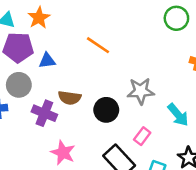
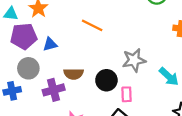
purple cross: (44, 113) -> (54, 90), turned -30
pink rectangle: (142, 136) -> (127, 94), moved, turned -32

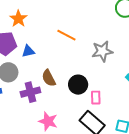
gray star: (134, 60) -> (102, 51), moved
brown semicircle: (74, 74) -> (49, 78), turned 60

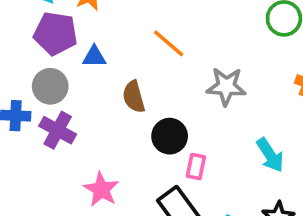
brown semicircle: (49, 78) -> (134, 97), moved
purple cross: (30, 92) -> (58, 130), moved, turned 30

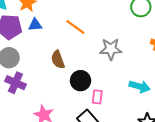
blue triangle: (94, 57) -> (35, 25), moved
cyan arrow: (270, 155) -> (140, 87), turned -36

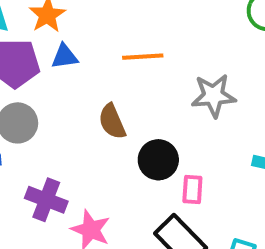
orange line: (75, 27) -> (143, 57), turned -36
purple cross: (15, 83) -> (46, 200), moved

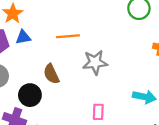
gray star: (214, 96) -> (95, 62), moved
black circle: (158, 160) -> (30, 95), moved

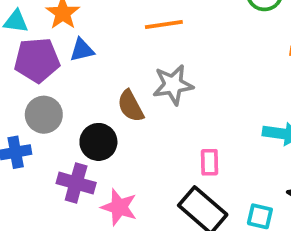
orange line: (68, 36) -> (164, 25), moved
gray star: (95, 62) -> (173, 85), moved

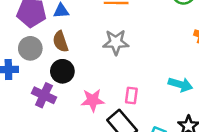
brown semicircle: (131, 106) -> (60, 42), moved
pink star: (119, 207) -> (93, 100), moved, turned -30

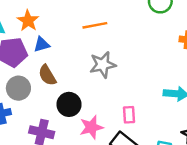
black circle: (62, 71) -> (69, 104), moved

